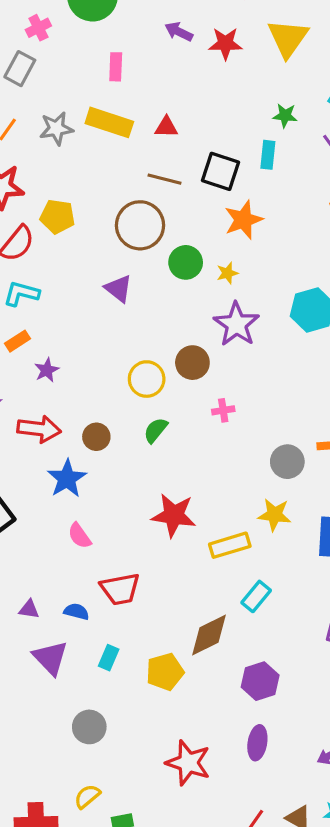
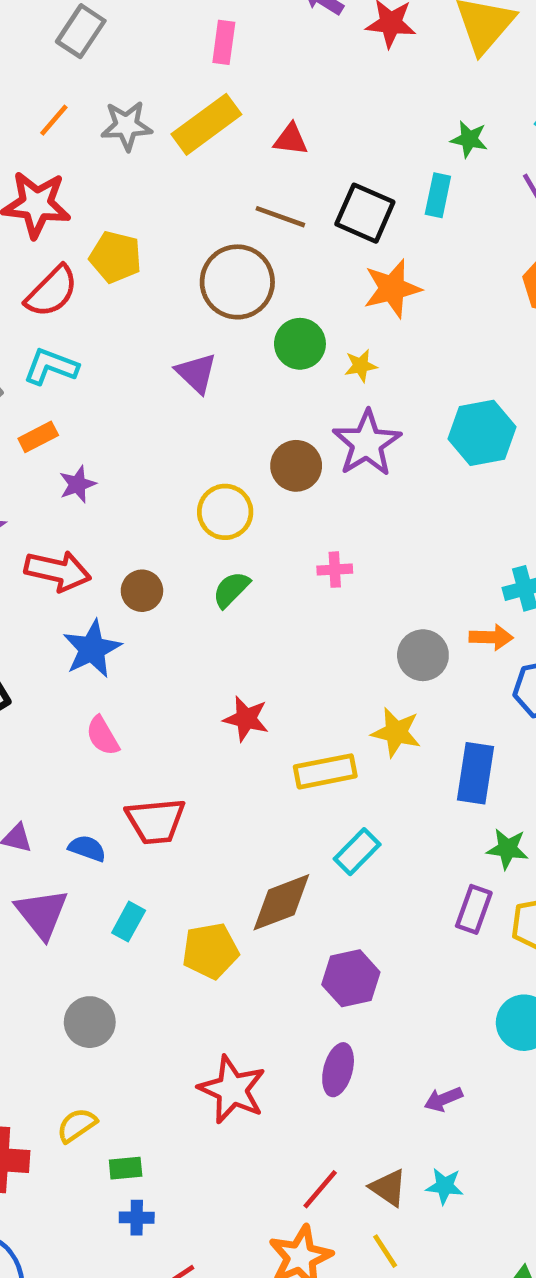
yellow rectangle: (109, 122) -> (206, 124), turned -60
brown circle: (192, 363) -> (296, 466), moved
red star: (174, 515) -> (246, 719), size x0.7

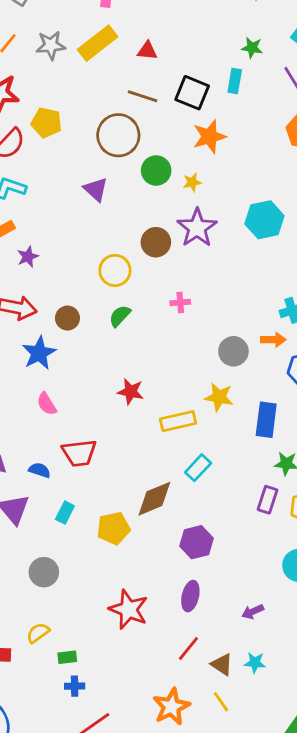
red line: (320, 1189) -> (188, 648), moved

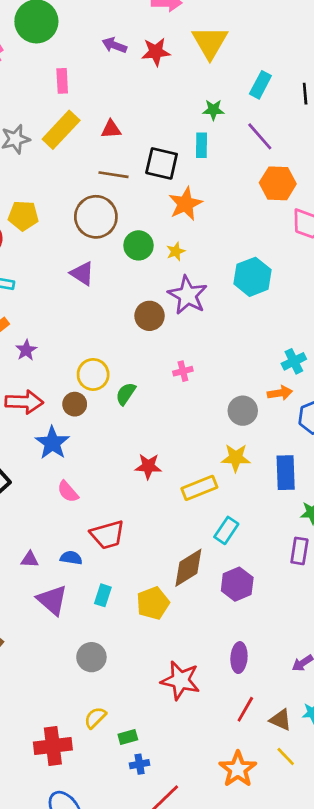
yellow circle: (115, 270) -> (93, 374), moved
purple hexagon: (196, 542) -> (237, 584), moved

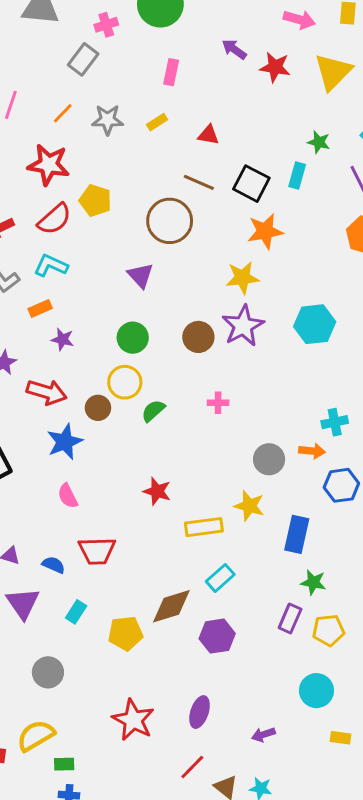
yellow rectangle: (61, 130) -> (157, 122), size x0.5
green circle: (138, 245) -> (133, 338), moved
yellow star: (176, 251) -> (242, 278), size x1.6
purple star: (26, 350) -> (63, 339), turned 30
yellow semicircle: (95, 718) -> (36, 736), size x1.5

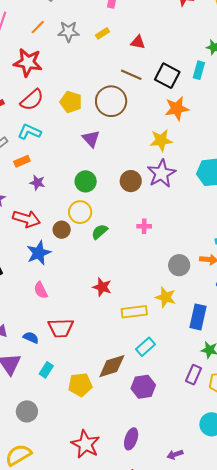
yellow pentagon: (95, 200) -> (71, 102), moved

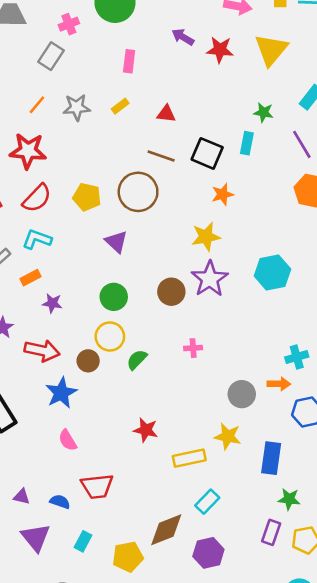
orange star: (177, 109) -> (223, 194), size x0.7

